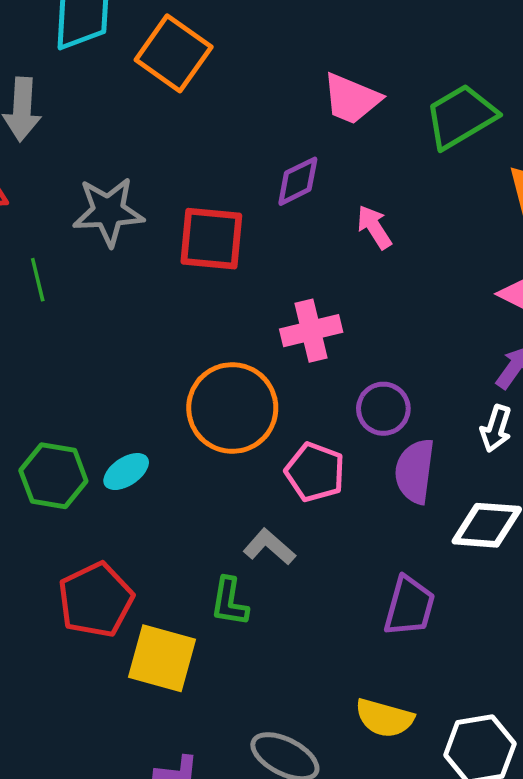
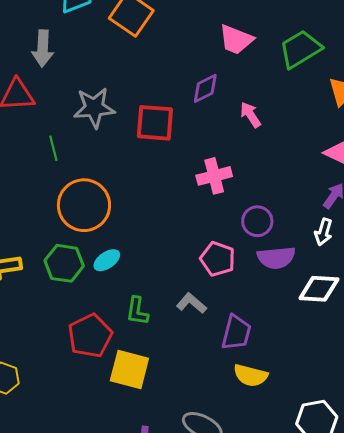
orange circle: (232, 408) -> (84, 205), moved
purple semicircle: (415, 471) -> (276, 258), turned -102
green L-shape: (229, 602) -> (137, 311), moved
purple trapezoid: (409, 606) -> (236, 333), moved
yellow semicircle: (384, 718) -> (251, 375), moved

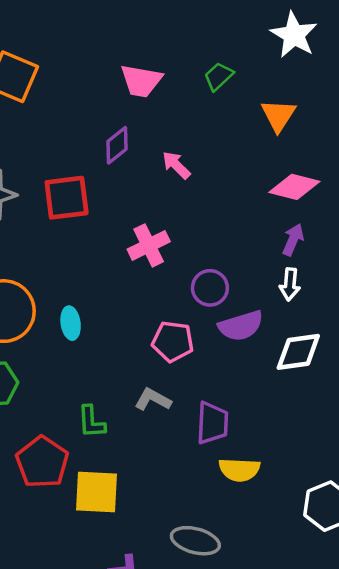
green trapezoid: (300, 49) -> (219, 76), size x0.6
cyan ellipse: (107, 260) -> (71, 323), moved, turned -52

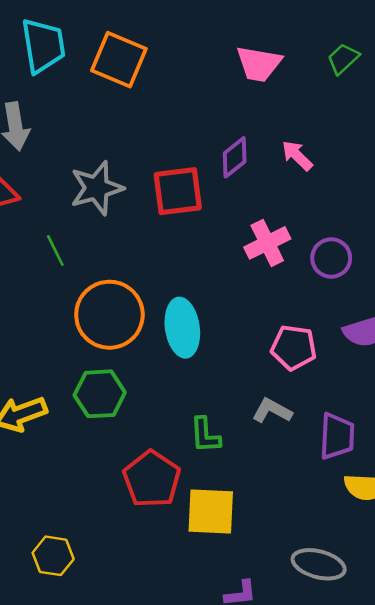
purple diamond: (117, 145) -> (235, 157), moved
purple circle: (210, 288) -> (331, 258), moved
cyan ellipse: (71, 323) -> (182, 328), size x1.6

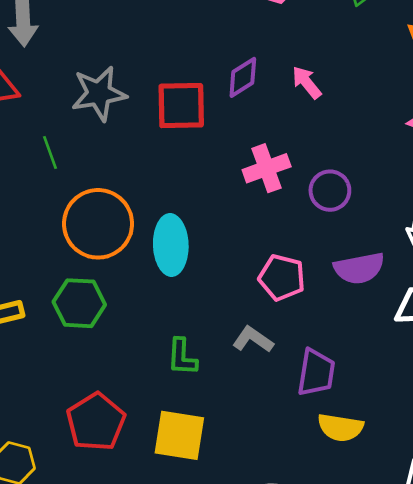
red pentagon: (152, 479) -> (96, 422), moved

